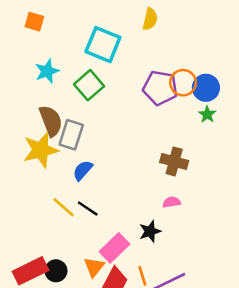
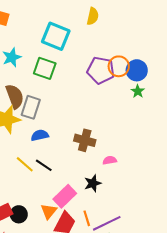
green square: (89, 85) -> (45, 68), turned -30
brown cross: (174, 161) -> (85, 140), moved
blue semicircle: (83, 170) -> (40, 135), turned 36

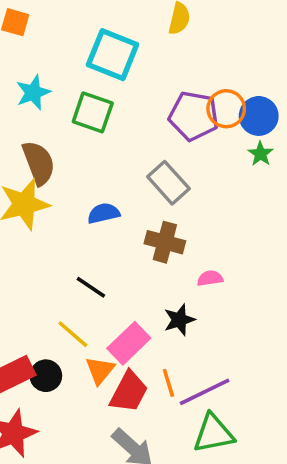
gray rectangle: (31, 107) -> (168, 183), moved, turned -60
blue semicircle: (40, 135) -> (104, 213), moved
yellow line: (25, 164) -> (73, 334), moved

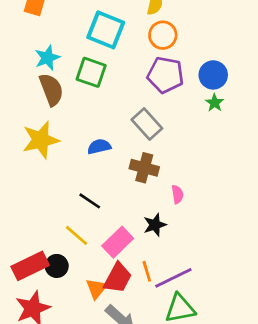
orange circle: (226, 109) -> (163, 35), moved
brown semicircle: (39, 163) -> (51, 90), moved
pink semicircle: (210, 278) -> (177, 194), turned 90
orange triangle: (100, 370) -> (96, 289), moved

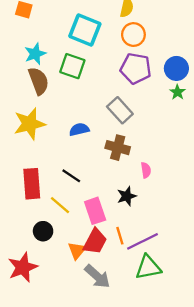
pink rectangle: (118, 242) -> (95, 211), turned -65
red rectangle: (30, 266) -> (32, 184), moved, turned -68

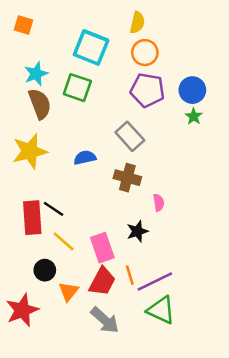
black line: (71, 176) -> (54, 209), moved
orange triangle: (77, 250) -> (69, 291), moved
green triangle: (148, 267) -> (161, 310), turned 36

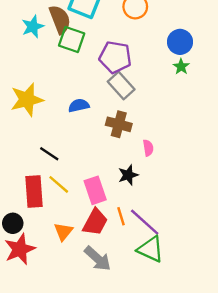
purple pentagon: (147, 90) -> (115, 57), moved
brown semicircle: (40, 104) -> (60, 19), moved
red rectangle: (32, 218) -> (34, 191), moved
black circle: (45, 270) -> (13, 223), moved
purple line: (155, 281) -> (145, 222), turned 68

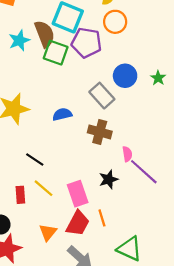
blue circle: (180, 42) -> (125, 76), moved
purple pentagon: (115, 57) -> (86, 43), moved
red rectangle: (34, 191) -> (20, 195), size x0.6
purple line: (145, 222) -> (144, 172), moved

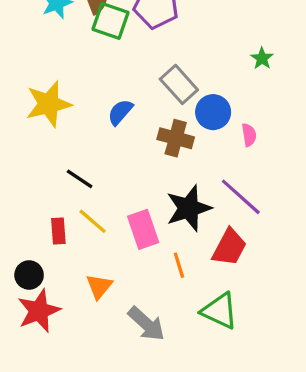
blue circle: (125, 76) -> (213, 112), moved
blue semicircle: (62, 114) -> (120, 112), turned -36
pink semicircle: (127, 154) -> (249, 135), moved
black star: (109, 179) -> (189, 208), size x1.6
red trapezoid: (78, 223) -> (229, 247), moved

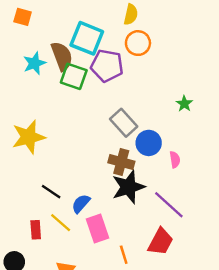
blue semicircle: (120, 112) -> (81, 204), moved
black star: (189, 208) -> (128, 187), moved

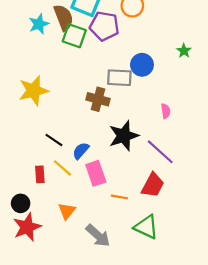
green star: (184, 104) -> (184, 51), moved
gray rectangle: (124, 123) -> (119, 78), turned -45
blue circle: (149, 143) -> (142, 65), moved
brown cross: (121, 162) -> (98, 99), moved
orange line: (124, 255) -> (119, 197), turned -63

